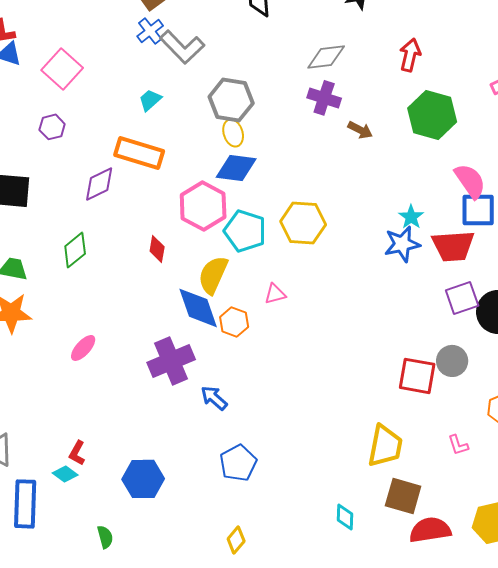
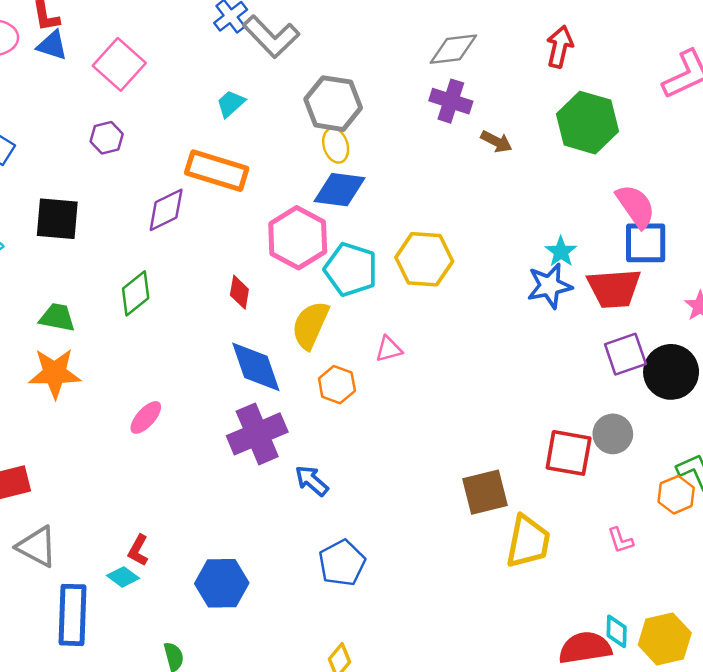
blue diamond: (198, 308) -> (256, 367), moved
brown square: (403, 496) -> (485, 492), moved, turned -30
cyan diamond: (345, 517) -> (617, 631), moved

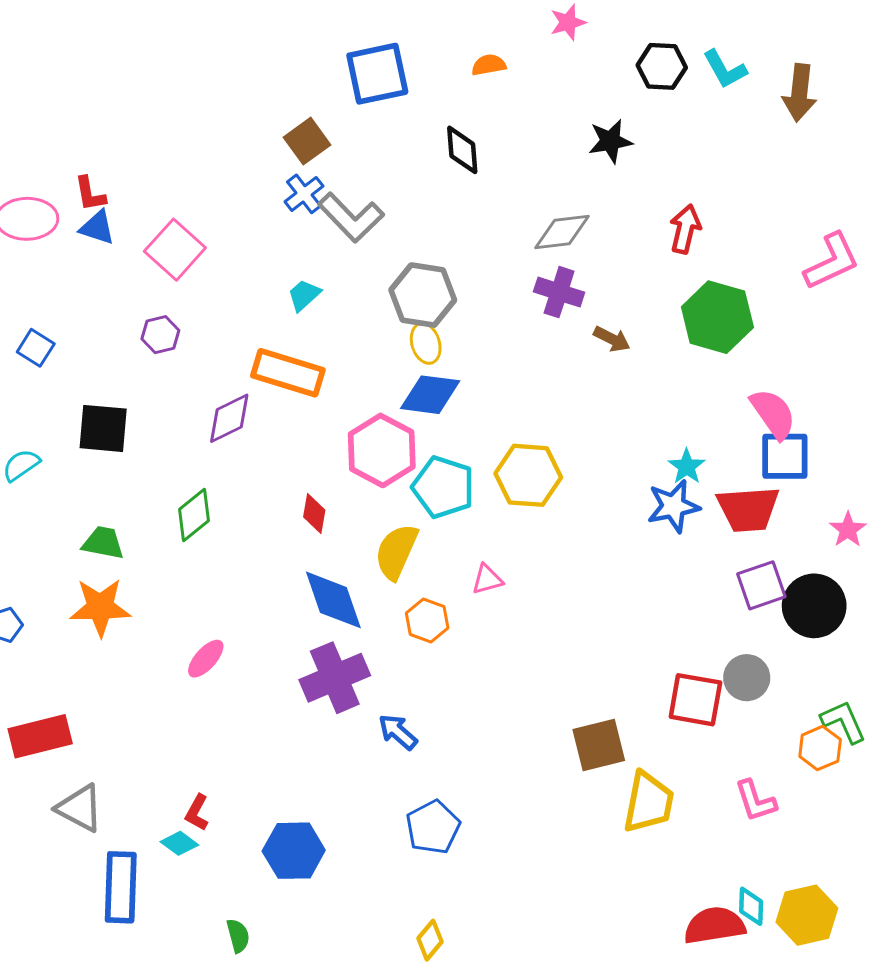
pink L-shape: (620, 540) -> (756, 801), size x1.4

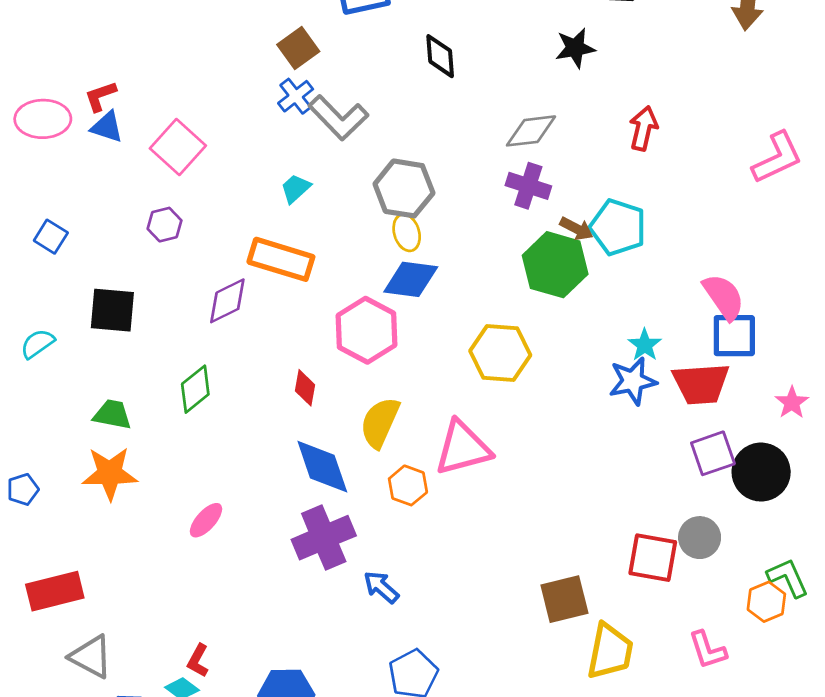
red L-shape: (90, 194) -> (100, 96), turned 81
green hexagon: (717, 317) -> (555, 265), moved
cyan pentagon: (443, 487) -> (618, 227), moved
pink triangle: (487, 579) -> (463, 448), size x2.0

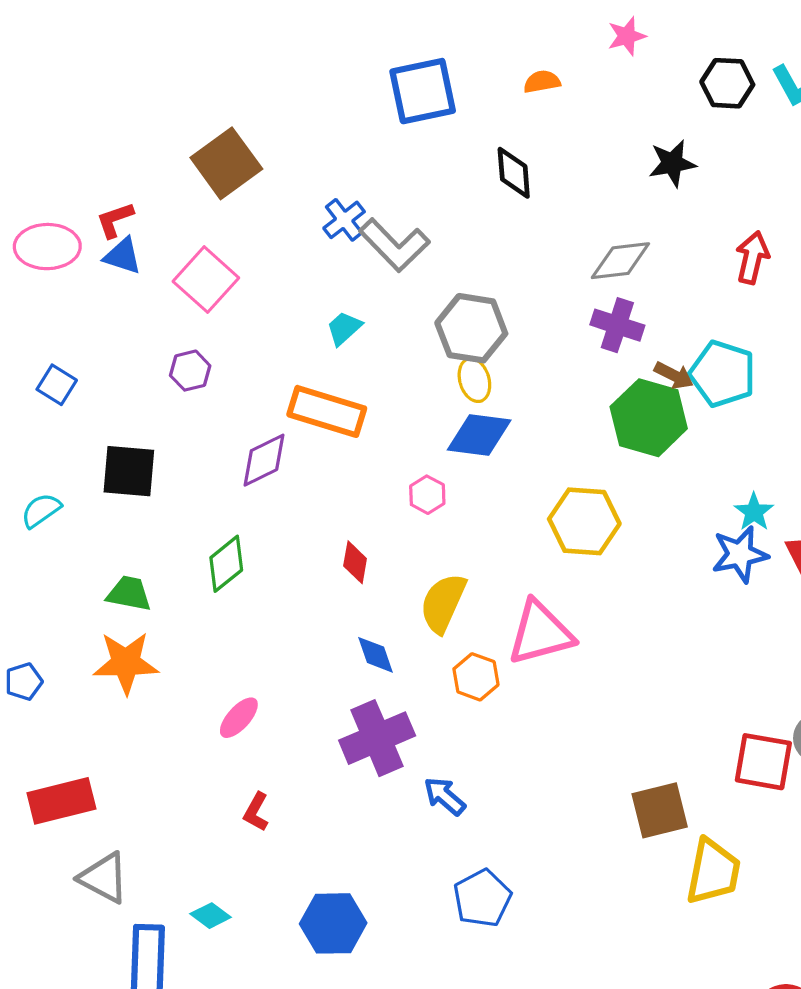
brown square: (298, 48) -> (226, 163), moved, size x1.4
pink hexagon: (366, 330) -> (427, 495), size x0.5
blue diamond: (322, 467) -> (375, 655), size x0.6
red L-shape: (198, 661) -> (256, 812), moved

